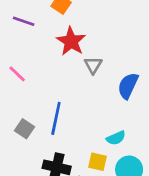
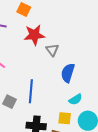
red star: (71, 41) -> (34, 35), turned -30
blue semicircle: (128, 86) -> (68, 73), moved

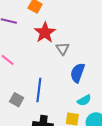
red star: (34, 35) -> (45, 33), turned -30

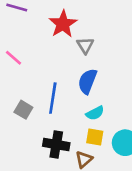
blue semicircle: (77, 73) -> (87, 81), moved
cyan semicircle: (84, 100) -> (95, 113), moved

